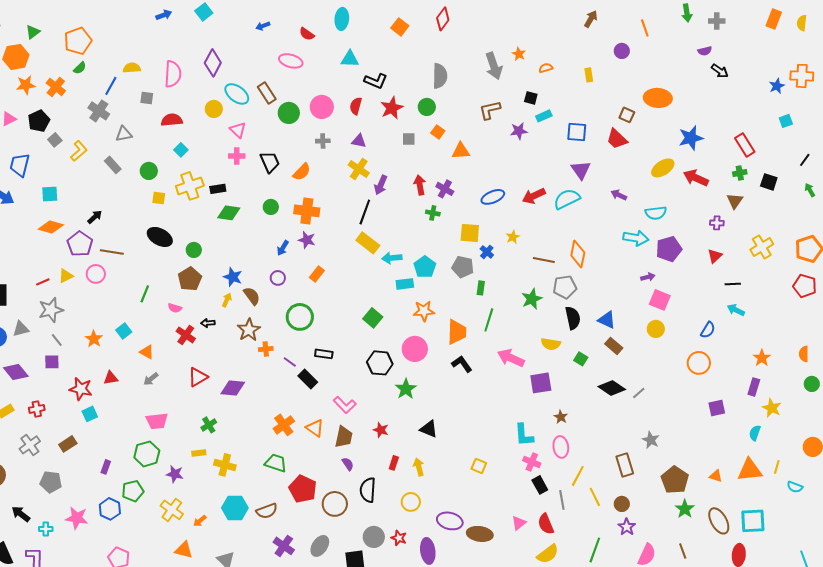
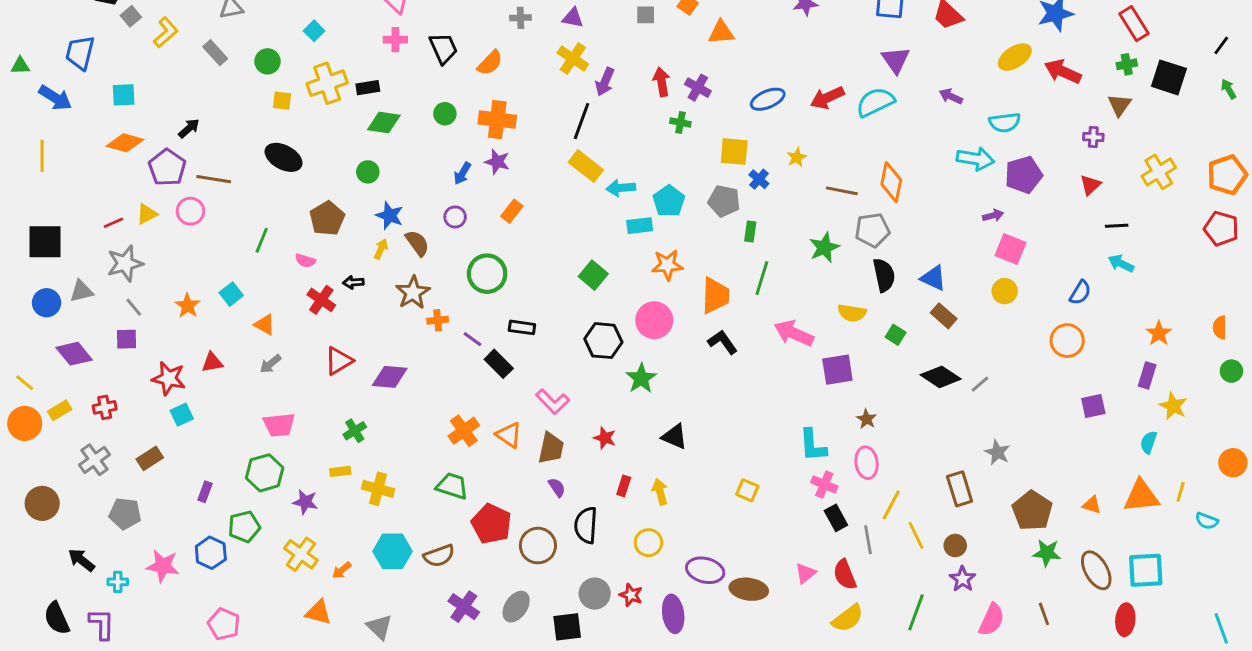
black square: (769, 182) -> (1169, 77), size x1.4
green circle: (194, 250) -> (368, 172), moved
green star: (685, 509) -> (1047, 553), turned -30

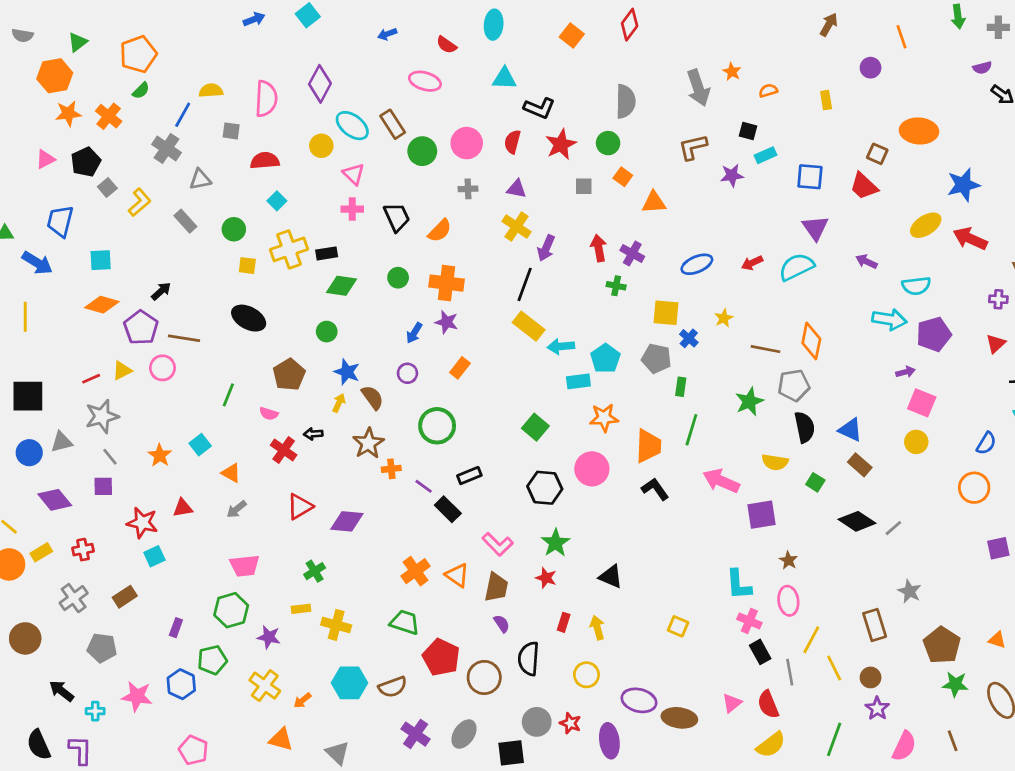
red arrow: (827, 98) -> (752, 263), size x0.7
black rectangle: (522, 327) -> (469, 476), turned -30
green star: (641, 378) -> (556, 543), moved

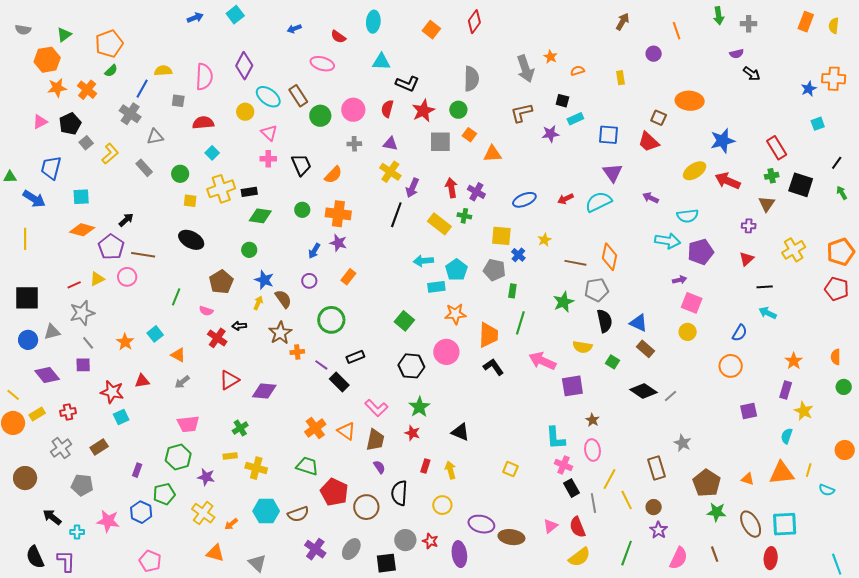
gray square: (584, 186) -> (440, 142), size x1.6
yellow rectangle: (529, 326) -> (439, 224), moved

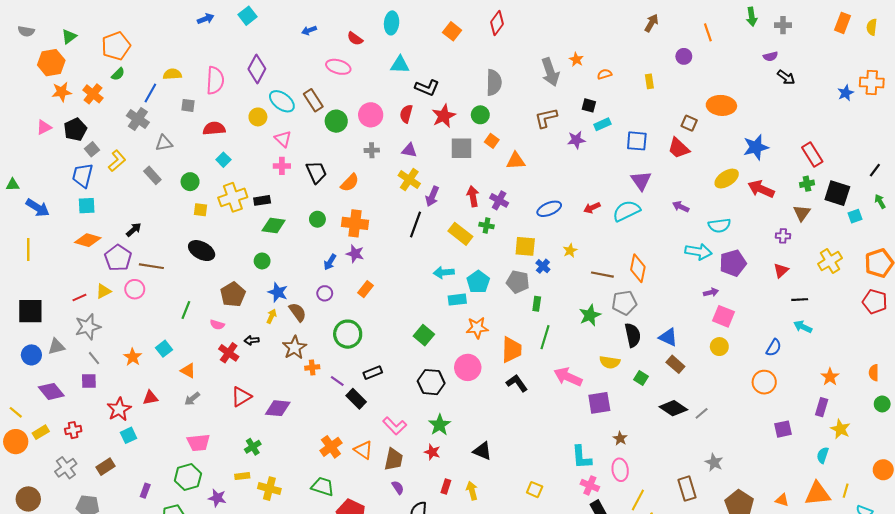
cyan square: (818, 124) -> (855, 216), moved
blue trapezoid: (51, 168) -> (83, 175), moved
red star: (112, 392) -> (119, 409), turned 30

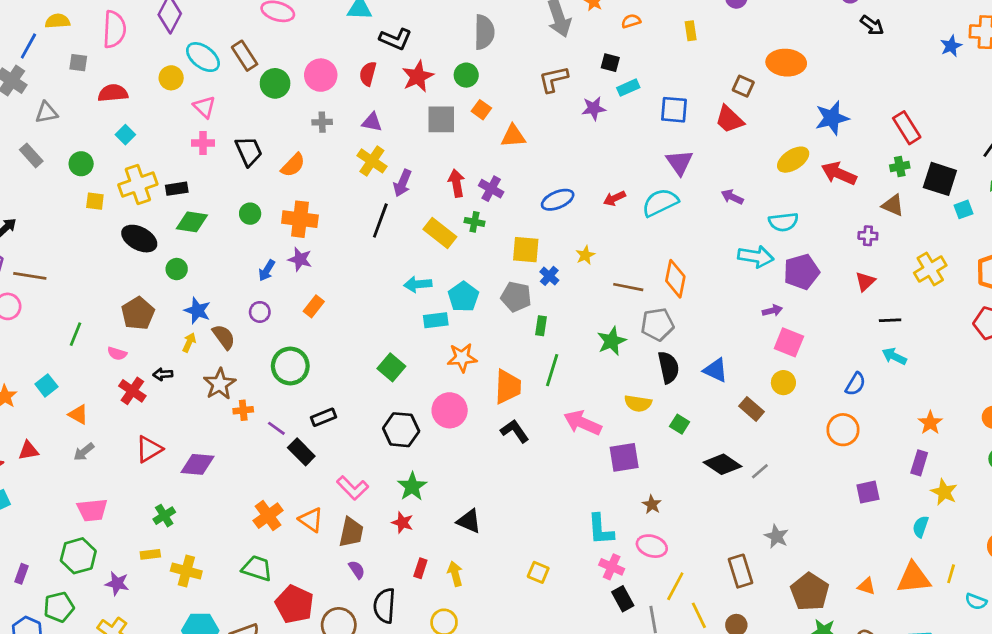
brown triangle: (802, 213) -> (893, 205), turned -42
black ellipse: (202, 251) -> (139, 239), moved
brown rectangle: (675, 364) -> (752, 409), moved
pink ellipse: (620, 470) -> (652, 546), turned -65

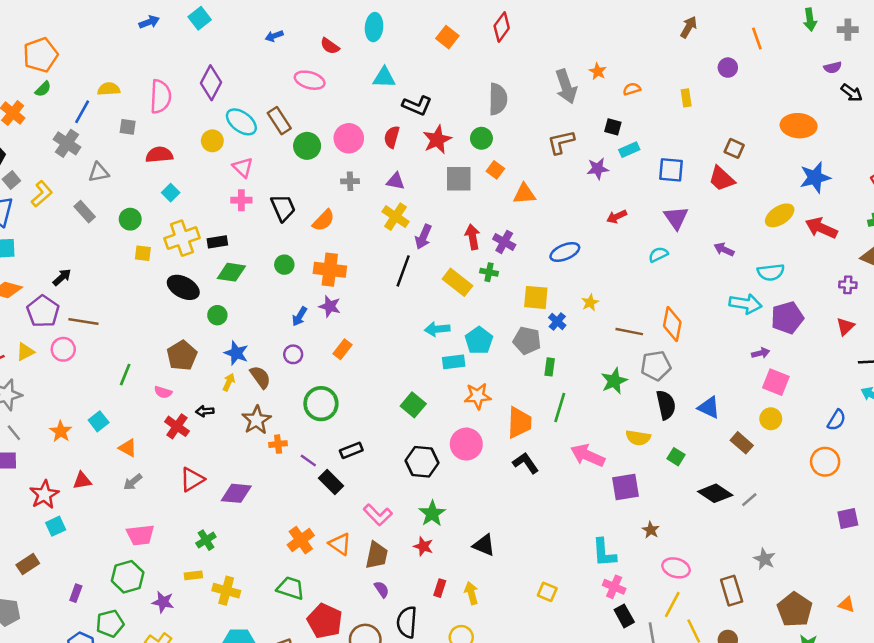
orange ellipse: (786, 63) -> (799, 126), moved
red arrow: (614, 198) -> (617, 217), moved
cyan semicircle: (660, 203) -> (658, 255), size x0.6
pink ellipse: (652, 546) -> (676, 568), moved

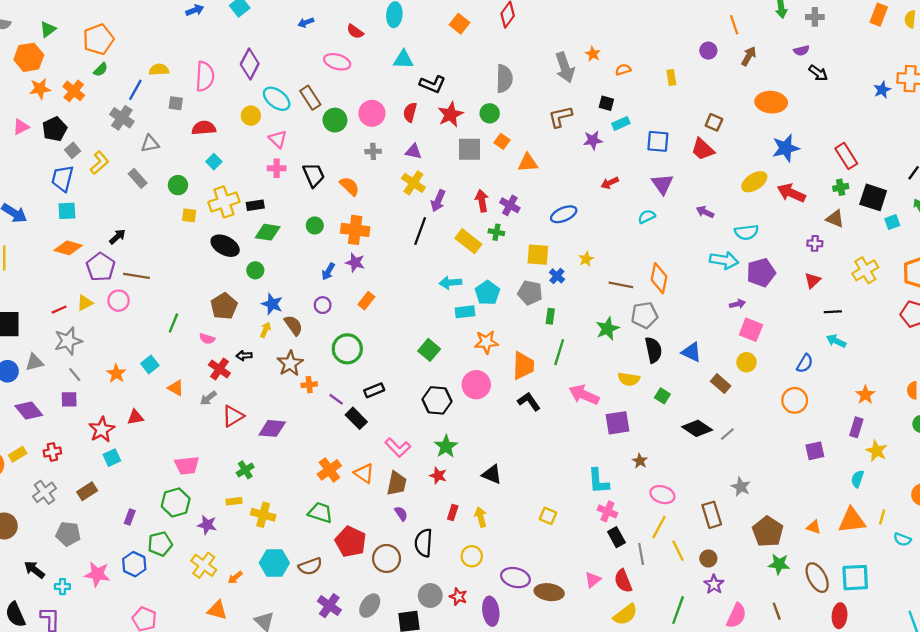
brown arrow: (689, 27) -> (749, 56), moved
orange semicircle: (323, 220) -> (350, 186), turned -90
gray arrow: (133, 482) -> (208, 398), moved

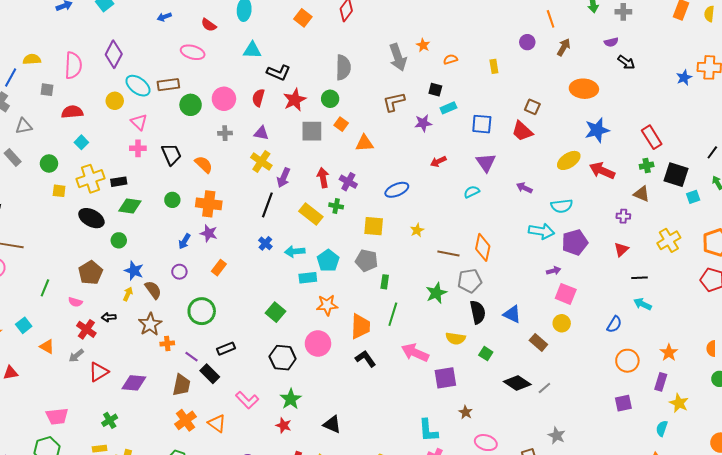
brown rectangle: (310, 98) -> (168, 85), turned -65
blue cross: (557, 276) -> (265, 243), moved
orange circle: (795, 400) -> (627, 361), moved
brown trapezoid: (397, 483) -> (181, 385), moved

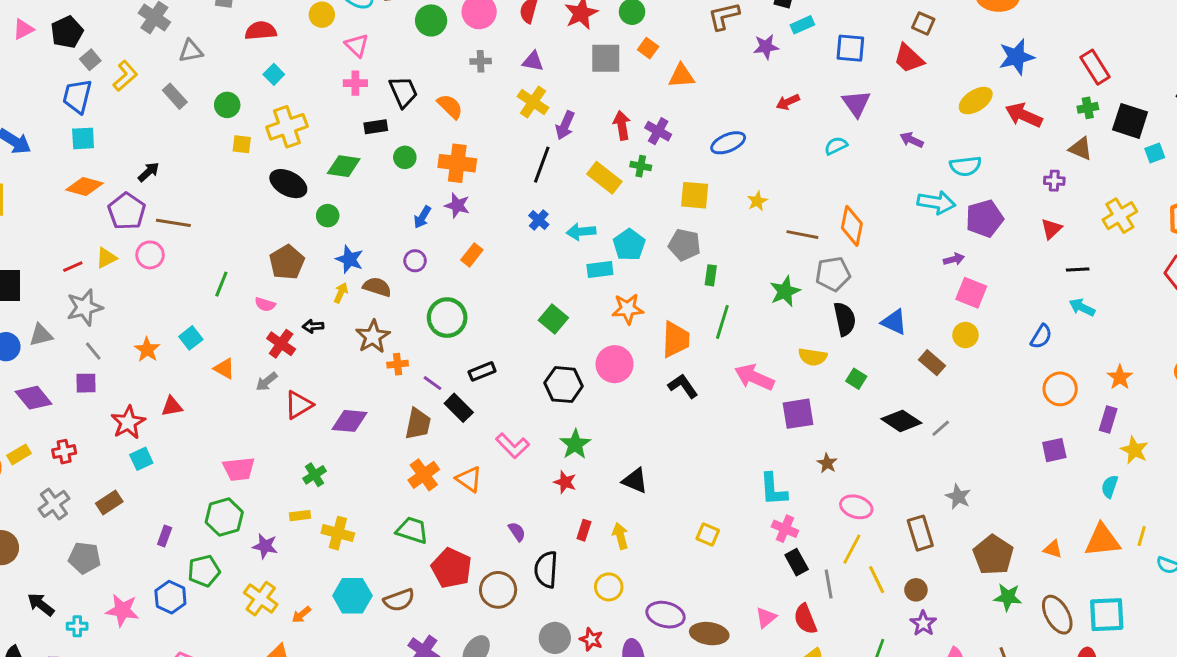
black rectangle: (119, 182) -> (376, 127), moved
brown semicircle: (153, 290) -> (377, 287), turned -36

